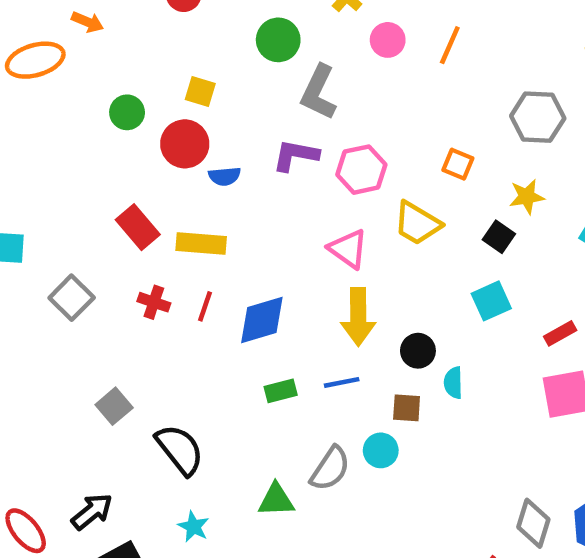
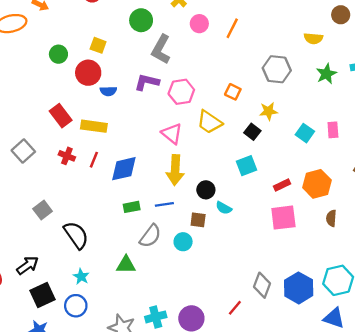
cyan semicircle: (453, 383) -> (224, 208), turned -63
gray semicircle: (330, 469) -> (150, 236), moved

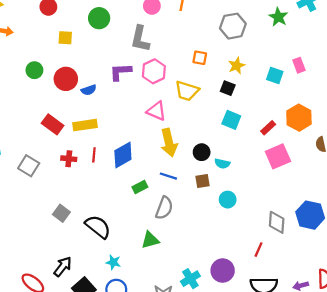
yellow square: (98, 45) -> (65, 38), moved
gray L-shape: (161, 49) -> (140, 39), moved
cyan square: (246, 166) -> (231, 120), turned -30
blue line: (164, 204) -> (168, 176), turned 42
cyan circle: (183, 242) -> (228, 200), moved

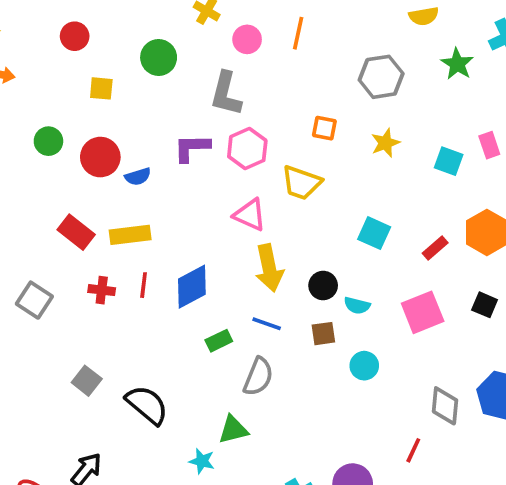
black square: (228, 88) -> (485, 305), moved
pink square: (278, 156) -> (423, 312), moved
cyan star: (113, 262) -> (202, 461), moved

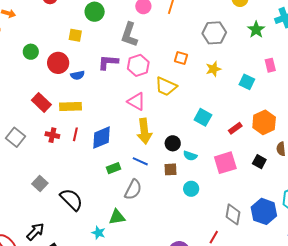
yellow square: (101, 88) -> (75, 35), moved
pink rectangle: (489, 145) -> (270, 65), moved

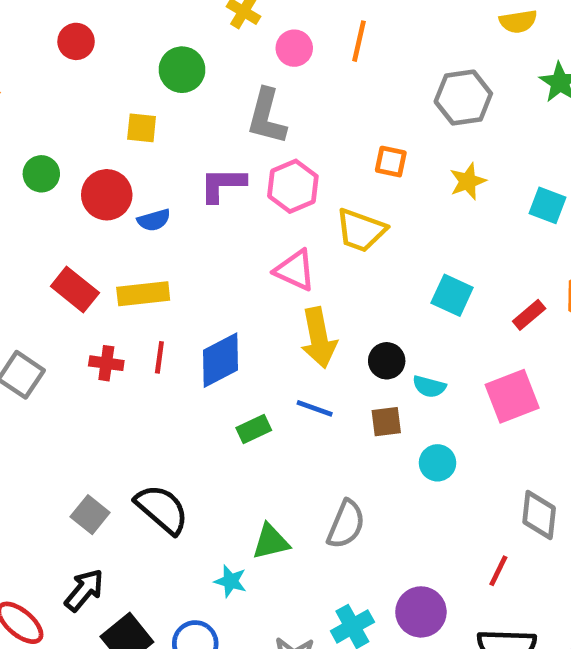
gray square: (40, 183) -> (90, 515), moved
gray semicircle: (133, 190) -> (346, 524), moved

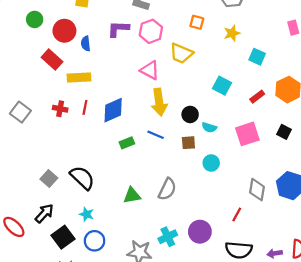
cyan square: (548, 205) -> (257, 57), moved
blue semicircle: (154, 220) -> (86, 44), turned 96
red rectangle: (75, 289) -> (52, 60), moved
cyan star: (231, 581) -> (87, 214), moved

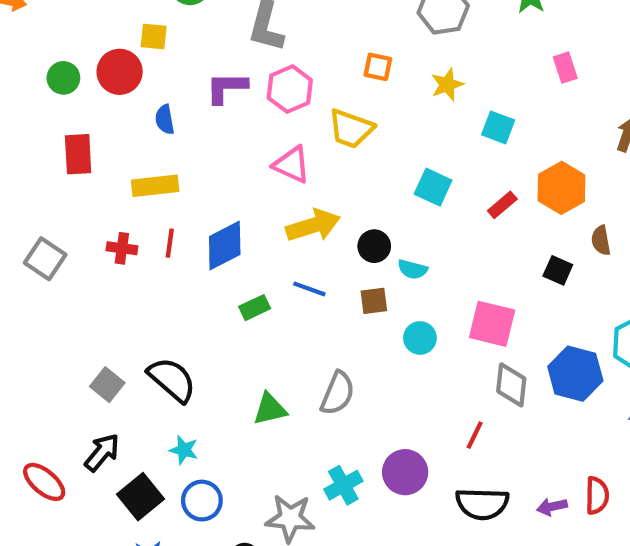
red circle: (64, 31) -> (120, 72), moved
red rectangle: (52, 60) -> (78, 154), moved, turned 48
yellow arrow: (159, 102) -> (313, 225), turned -96
pink square: (247, 134) -> (492, 324), moved, turned 35

